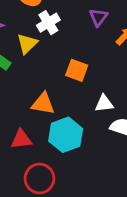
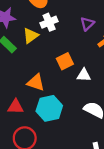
orange square: (77, 70) -> (65, 61), turned 35
white triangle: (104, 104) -> (84, 75), moved

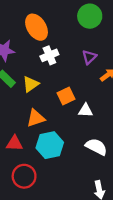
yellow triangle: (31, 36) -> (31, 84), moved
orange triangle: (36, 82) -> (36, 118), turned -36

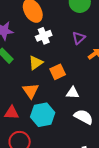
yellow triangle: (31, 84) -> (36, 63), moved
white triangle: (86, 110) -> (73, 93), moved
orange triangle: (36, 118) -> (31, 91), turned -48

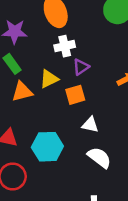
purple triangle: (79, 38) -> (81, 67), moved
orange triangle: (31, 91) -> (22, 92), moved, turned 42

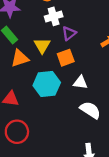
yellow triangle: (49, 79) -> (42, 46), turned -30
cyan hexagon: (47, 147) -> (47, 84), moved

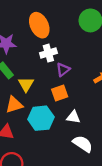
yellow triangle: (42, 46) -> (26, 84), moved
orange triangle: (20, 58) -> (14, 105), moved

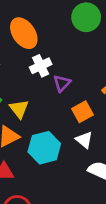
orange square: (60, 93) -> (82, 112), moved
white triangle: (73, 117) -> (84, 140), turned 40

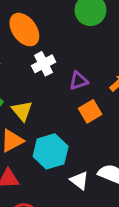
purple triangle: (62, 83) -> (78, 81), moved, turned 30
white triangle: (84, 140) -> (79, 180), moved

